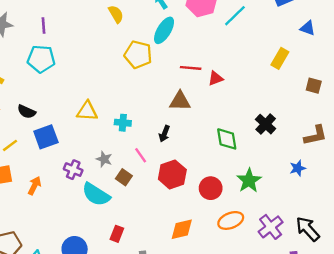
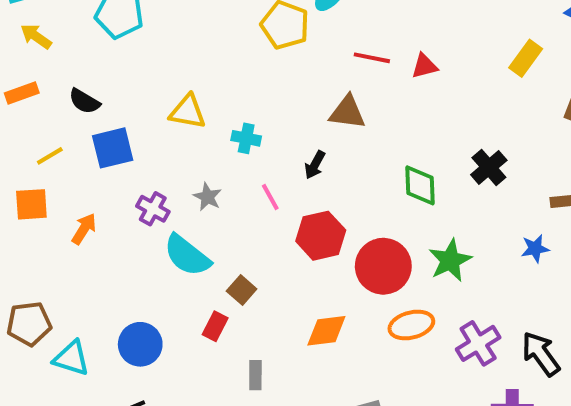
red triangle: (216, 78) -> (424, 66), moved
brown square: (124, 177) -> (242, 290), moved
red circle: (211, 188) -> (383, 266), size x1.4

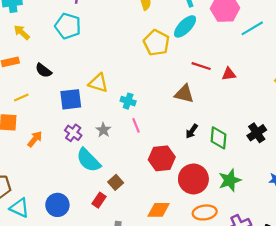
blue square: (113, 148) -> (71, 99), moved
black arrow: (315, 165) -> (192, 131), moved
pink line: (270, 197) -> (136, 125), moved

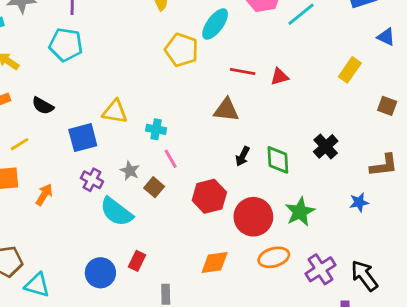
brown square: (116, 182) -> (154, 187), moved
blue circle: (57, 205) -> (100, 273), moved

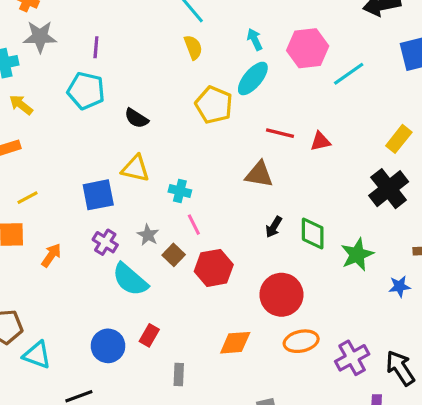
black semicircle: (43, 106) -> (136, 118), moved
black cross: (326, 146) -> (389, 189), moved, size x1.4
red hexagon: (209, 196) -> (214, 268), moved
green star: (300, 212) -> (357, 255), moved

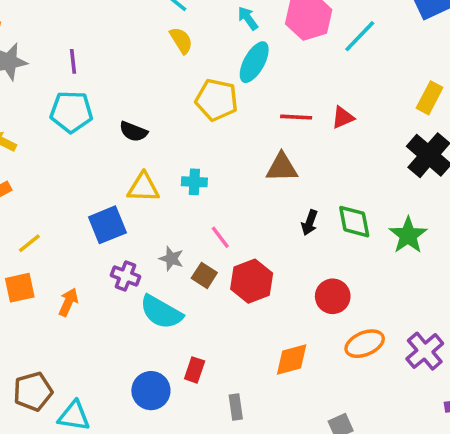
cyan cross: (180, 191) -> (194, 182), moved
red circle: (281, 295) -> (333, 296), size x0.7

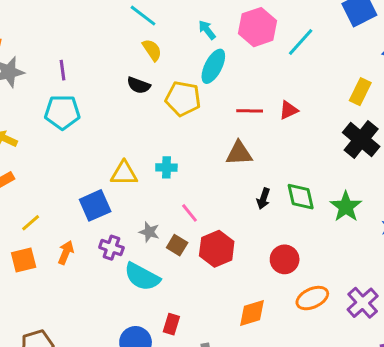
black semicircle: (133, 132) -> (139, 85), moved
orange arrow: (68, 302) -> (66, 253), moved

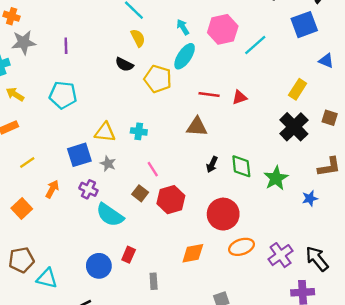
cyan pentagon: (62, 112) -> (63, 95), moved
gray star: (149, 232) -> (108, 164), moved
red circle: (285, 259) -> (223, 214), size x1.4
orange square: (24, 260) -> (22, 208), moved, turned -36

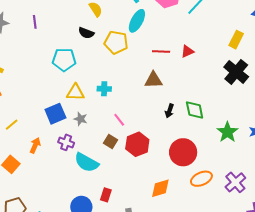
cyan pentagon: (63, 95) -> (64, 60), moved
green star: (276, 178) -> (227, 132), moved

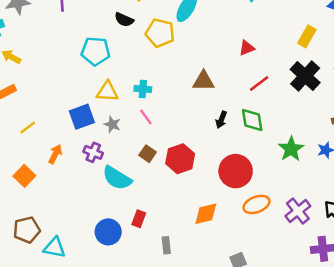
red line: (161, 51) -> (259, 84), moved, turned -42
pink line: (119, 120) -> (146, 117), moved

